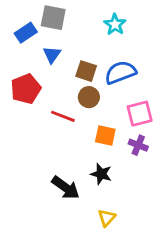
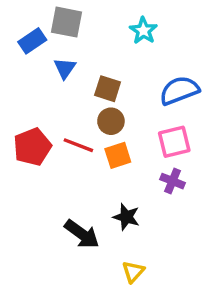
blue semicircle: (120, 72) -> (179, 90), moved
red pentagon: (26, 89) -> (32, 147), moved
orange square: (105, 136) -> (118, 155), moved, turned -30

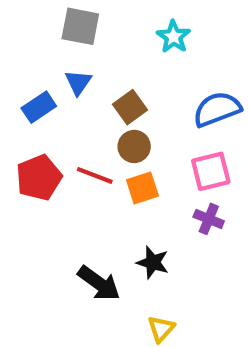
blue rectangle: (32, 41) -> (39, 107), moved
brown square: (108, 89) -> (130, 107), turned 36

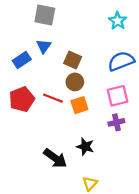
cyan star: (173, 37) -> (118, 21), moved
brown square: (130, 107) -> (73, 60), turned -30
purple cross: (209, 219) -> (116, 122), turned -35

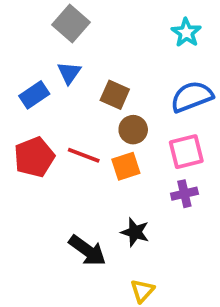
gray square: (45, 15) -> (71, 23), turned 30
brown circle: (75, 82) -> (133, 130), moved

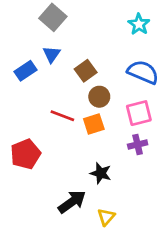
brown square: (115, 95) -> (86, 71), turned 30
blue semicircle: (192, 97) -> (143, 72), turned 44
red pentagon: (34, 157) -> (26, 154), moved
black arrow: (87, 250) -> (72, 202), moved, turned -72

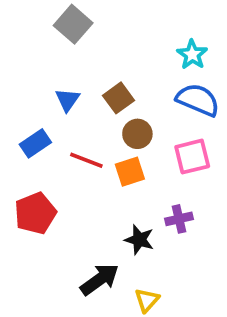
cyan star: (139, 24) -> (192, 54), moved
blue triangle: (51, 54) -> (67, 100), moved
blue rectangle: (26, 71) -> (35, 143), moved
purple cross: (138, 145) -> (179, 219), moved

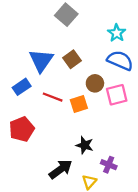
gray square: (73, 24) -> (66, 15), moved
blue triangle: (67, 100) -> (41, 60), size x1.6
brown circle: (137, 134) -> (95, 83), moved
purple cross: (179, 219) -> (109, 165), moved, turned 35

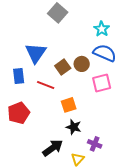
brown square: (72, 59) -> (63, 67), moved
brown circle: (95, 83) -> (82, 64), moved
blue rectangle: (22, 87) -> (19, 76), turned -63
orange square: (79, 104) -> (69, 105), moved

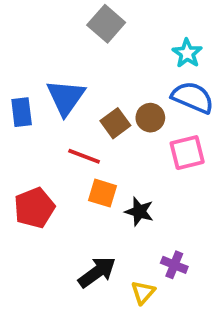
blue rectangle: (19, 76) -> (22, 112), moved
orange square: (69, 105) -> (102, 193), moved, turned 35
black star: (74, 127) -> (139, 211), moved

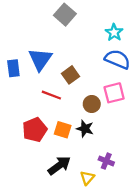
brown circle: (150, 118) -> (92, 104), moved
orange square: (102, 193) -> (63, 130), moved
red pentagon: (34, 208) -> (35, 130), moved

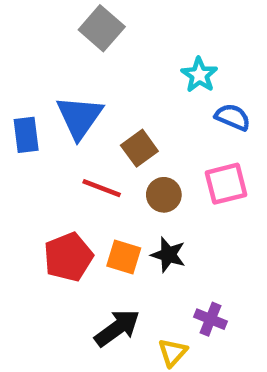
gray square: (65, 15) -> (102, 28), moved
cyan star: (114, 32) -> (199, 75), moved
blue semicircle: (117, 59) -> (233, 117), size x0.7
brown circle: (92, 104) -> (164, 195), moved

